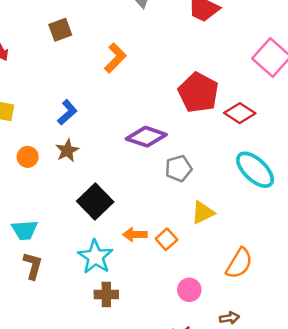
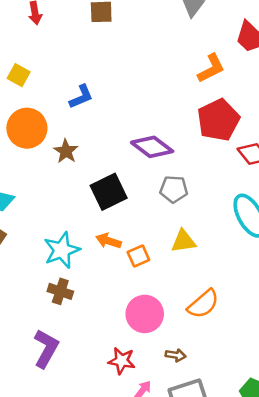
orange L-shape: (115, 58) -> (211, 68), moved
brown star: (67, 151) -> (66, 151), moved, turned -30
orange circle: (28, 157) -> (27, 128), size x1.8
black square: (95, 201) -> (109, 192), moved
pink circle: (189, 290) -> (145, 314), size x1.5

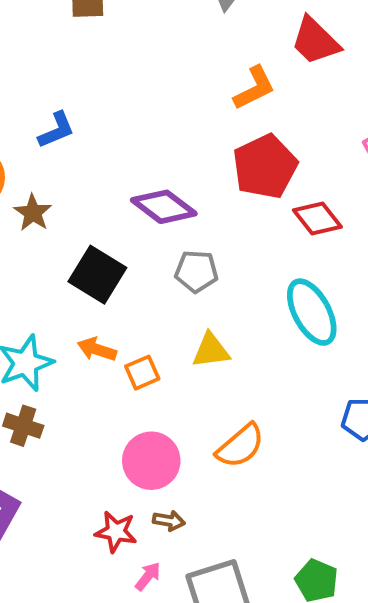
black square: (109, 192) -> (97, 275), turned -33
brown arrow: (176, 355) -> (169, 521), moved

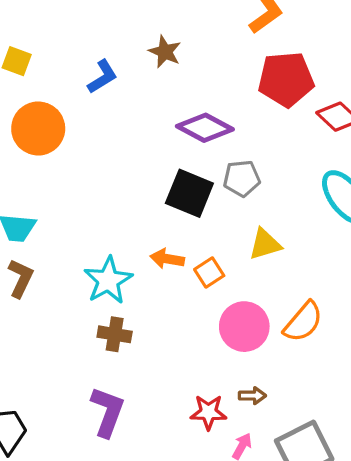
red pentagon: (265, 166) -> (286, 79), turned 30
brown star: (33, 213) -> (165, 52), moved
black square: (97, 275) -> (189, 193), moved
pink circle: (151, 461) -> (244, 327), moved

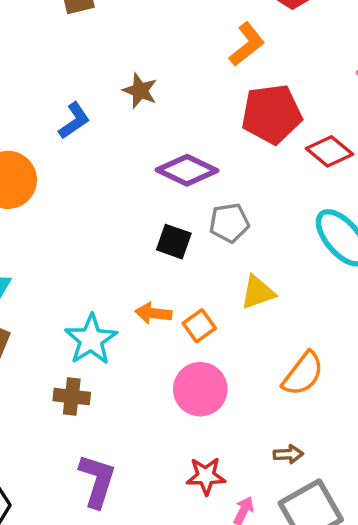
black square: (189, 193) -> (174, 242), size x0.7
pink circle: (244, 327) -> (200, 389), moved
brown cross: (115, 334) -> (72, 397), moved
brown arrow: (252, 396) -> (288, 454), moved

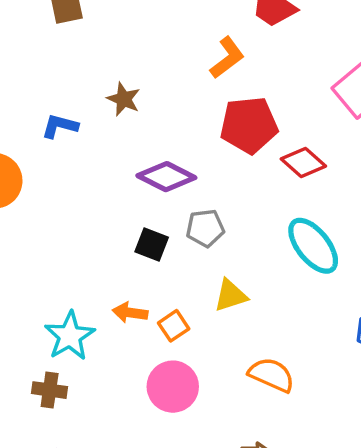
blue L-shape: (74, 121) -> (60, 126), turned -132
orange semicircle: (303, 374) -> (272, 375), turned -105

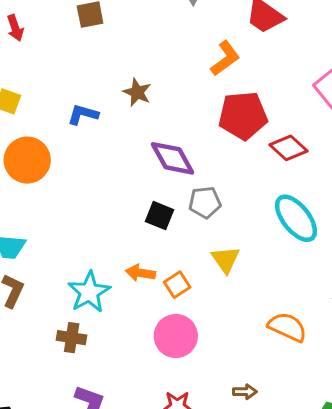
purple diamond: (166, 177) -> (173, 158), turned 33
yellow triangle: (231, 295) -> (226, 260), turned -48
orange semicircle: (272, 375) -> (287, 327), moved

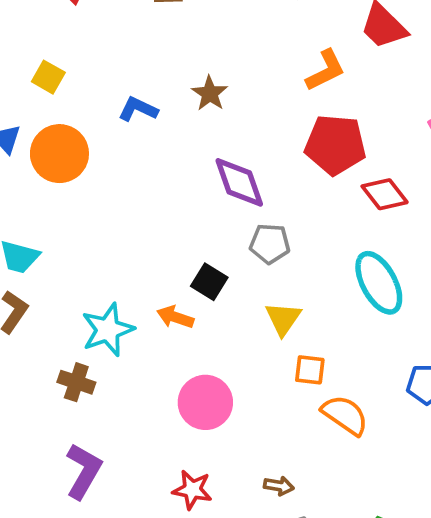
black square: (159, 216) -> (209, 282), moved
orange square: (177, 285) -> (310, 370), moved, turned 30

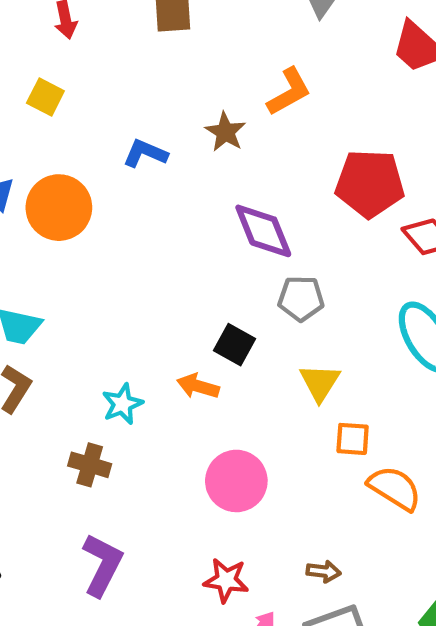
orange L-shape: (326, 70) -> (289, 92), moved
yellow square: (48, 77) -> (45, 97), moved
cyan star: (108, 330) -> (122, 404), size x0.7

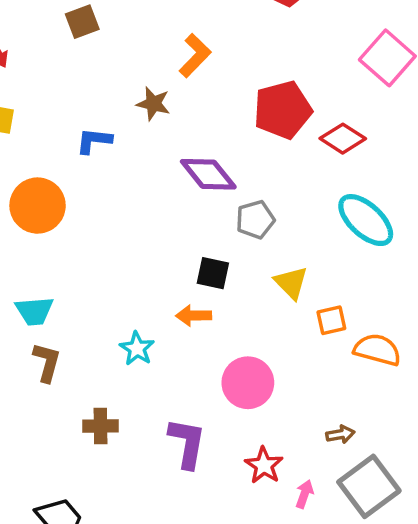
brown cross: (90, 465) -> (101, 426), moved
purple L-shape: (102, 565) -> (187, 443), moved
red star: (226, 580) -> (264, 465), turned -30

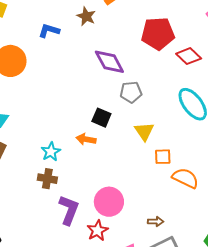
pink circle: (248, 383) -> (109, 202), moved
brown cross: (101, 426) -> (47, 179), moved
red star: (264, 465) -> (97, 231), moved

